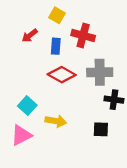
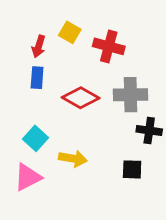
yellow square: (57, 15) -> (70, 32), moved
red arrow: (30, 35) -> (39, 46), turned -35
blue rectangle: (56, 46) -> (37, 78), moved

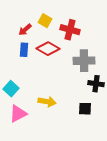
red arrow: (39, 46) -> (25, 30), turned 32
red diamond: (81, 98) -> (48, 49), moved
cyan square: (36, 138) -> (11, 89), moved

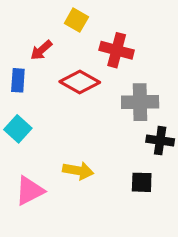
yellow square: (45, 21) -> (76, 20), moved
blue rectangle: (24, 50) -> (18, 80), moved
cyan square: (11, 89) -> (18, 129), moved

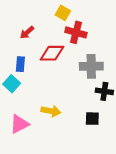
yellow square: (76, 20) -> (63, 13), moved
blue rectangle: (18, 80) -> (20, 64), moved
red diamond: (80, 82) -> (52, 53), turned -30

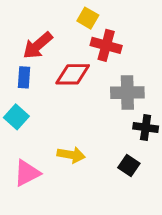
red arrow: (27, 32) -> (38, 45), size x1.5
blue rectangle: (20, 64) -> (24, 77), moved
black square: (92, 119) -> (129, 165), turned 32

